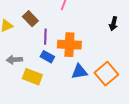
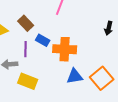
purple line: (45, 37) -> (26, 49), moved
blue rectangle: (47, 57) -> (43, 40), moved

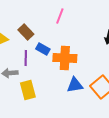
yellow rectangle: (28, 81) -> (28, 90), turned 54

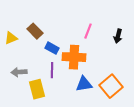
pink line: (60, 16) -> (88, 31), moved
purple line: (26, 58) -> (52, 70), moved

